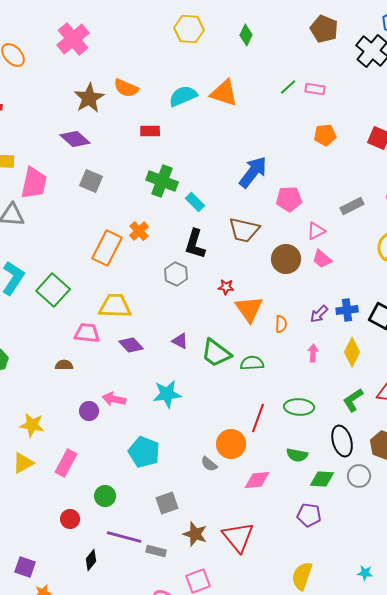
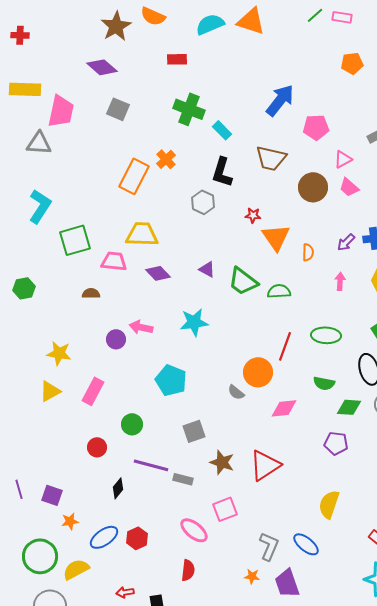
green square: (53, 290) -> (75, 240), moved, turned 32
red triangle: (238, 537) -> (265, 465), turned 36

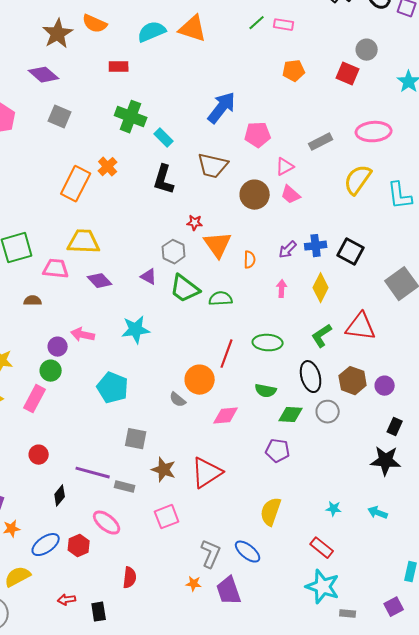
gray hexagon: (203, 202) -> (174, 252), moved
green circle: (132, 424) -> (51, 371), moved
gray square: (194, 431) -> (136, 439), turned 30
pink ellipse: (194, 530) -> (107, 523), moved

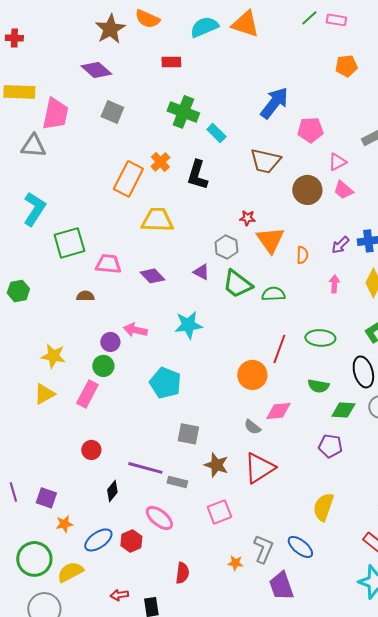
black L-shape: (164, 180) -> (197, 175), moved
yellow trapezoid: (84, 242) -> (157, 220), moved
gray semicircle: (178, 400) -> (252, 427), moved
orange star: (194, 584) -> (235, 563), moved

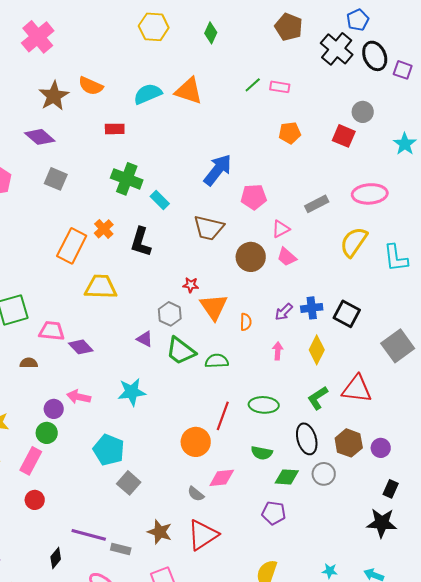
purple diamond: (152, 276) -> (81, 347), moved
gray square: (188, 434) -> (129, 483), moved, turned 30
red circle: (91, 450) -> (35, 500), moved

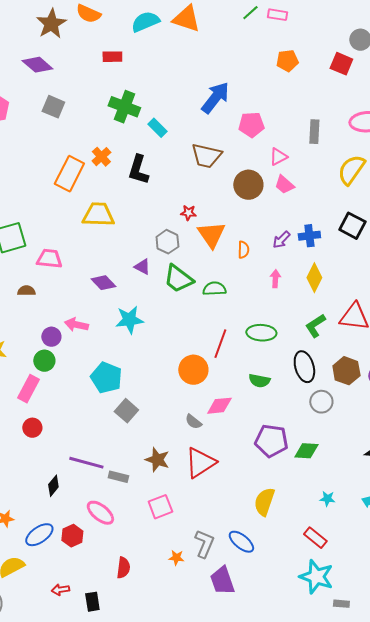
gray rectangle: (317, 204) -> (314, 132), turned -60
black square: (347, 314) -> (352, 226), moved
purple diamond: (81, 347) -> (103, 283), moved
green diamond: (287, 477) -> (306, 451), moved
purple pentagon: (274, 513) -> (271, 441), size x1.4

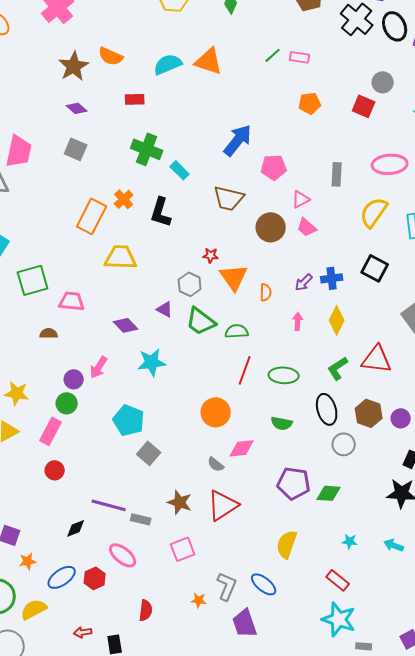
purple diamond: (37, 65) -> (77, 108), moved, size x0.7
pink arrow: (76, 325) -> (99, 367), turned -70
red line: (220, 344) -> (245, 370), moved
black diamond: (53, 486) -> (76, 528), turned 30

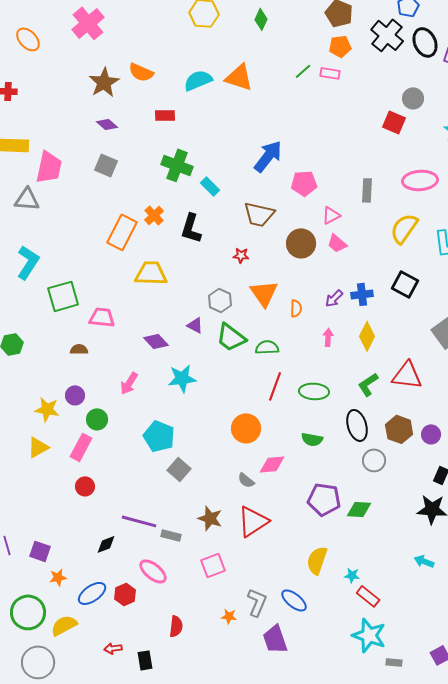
orange pentagon: (310, 103) -> (340, 46), moved
red star: (211, 255) -> (241, 255), moved
purple circle: (74, 379) -> (75, 395), moved
cyan star: (350, 541) -> (352, 575), moved

